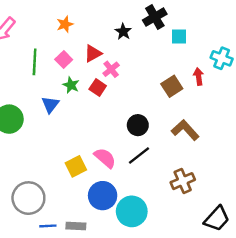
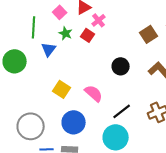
green line: (35, 62) -> (34, 27), moved
black line: (139, 156) -> (122, 111), moved
yellow square: (76, 166) -> (62, 89), moved, turned -30
blue circle: (103, 196) -> (74, 122), moved

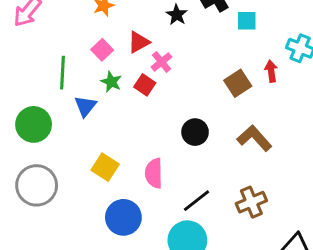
pink semicircle: (94, 93) -> (154, 173), turned -132
gray circle: (31, 126) -> (37, 185), moved

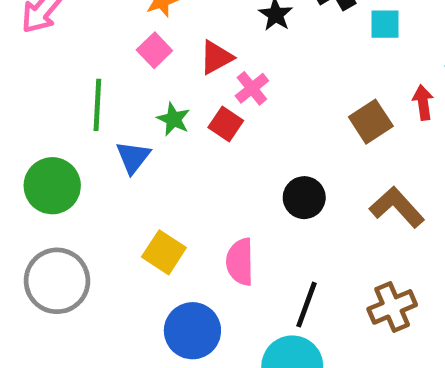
pink square: (102, 50) -> (154, 50), moved
black line: (197, 201) -> (307, 305), turned -32

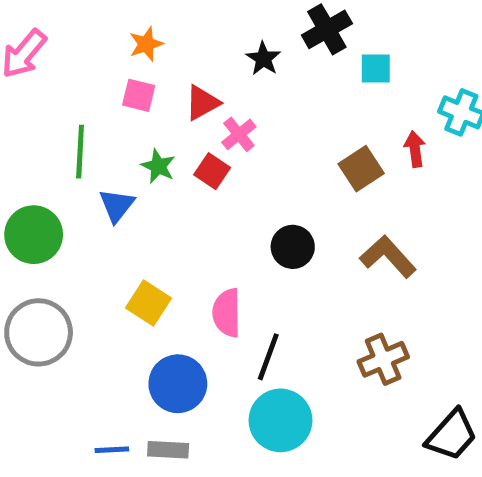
pink square: (154, 50) -> (139, 95), turned -32
black line: (307, 305) -> (268, 357), moved

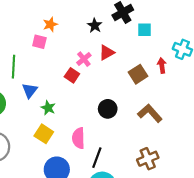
orange star: (146, 44) -> (50, 24), moved
red triangle: (202, 103) -> (107, 53), moved
green star: (158, 166) -> (48, 108), moved

